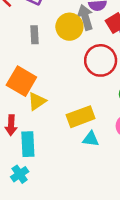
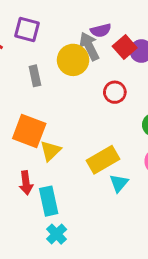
red circle: (101, 60) -> (115, 92), size x0.6
cyan triangle: (91, 139) -> (119, 183), turned -48
cyan cross: (20, 174) -> (57, 234), moved

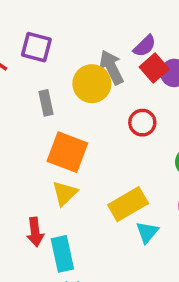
purple semicircle: (101, 30) -> (145, 46), moved, turned -30
orange square: (29, 131) -> (67, 152), moved

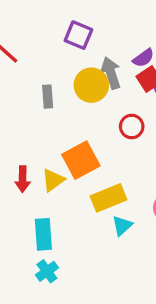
purple square: (36, 47) -> (78, 35), moved
orange square: (67, 152) -> (81, 160), moved, turned 33
red arrow: (35, 232) -> (23, 179), moved

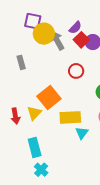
yellow circle: (91, 85) -> (44, 34), moved
yellow rectangle: (109, 198) -> (70, 117), turned 30

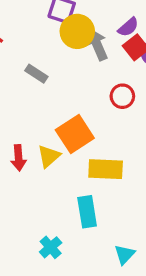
gray rectangle: (21, 62) -> (36, 74), turned -48
cyan triangle: (82, 133) -> (125, 255), moved
cyan rectangle: (35, 147) -> (87, 212), moved

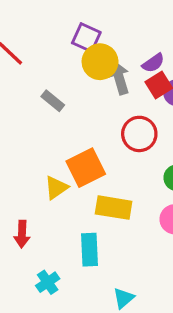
red circle: (122, 96) -> (139, 134), size x1.4
red arrow: (18, 158) -> (22, 234), moved

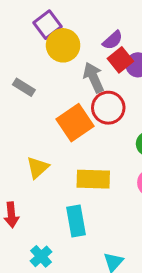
purple square: (86, 38) -> (47, 25), turned 36
gray arrow: (119, 78) -> (94, 77), moved
orange square: (86, 168) -> (75, 123), moved

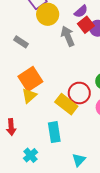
red circle: (108, 108) -> (79, 93), moved
orange square: (75, 123) -> (30, 79), moved
yellow rectangle: (93, 179) -> (66, 104), turned 35

